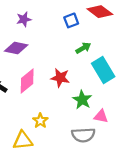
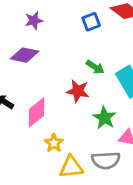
green arrow: (83, 48) -> (95, 67), moved, turned 64
pink diamond: (27, 81) -> (37, 112), moved
yellow triangle: (23, 140) -> (71, 167), moved

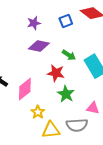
purple star: (34, 20) -> (34, 23), moved
purple diamond: (25, 55) -> (39, 46), moved
green star: (104, 118) -> (66, 94), moved

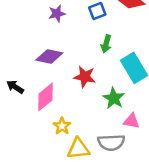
purple diamond: (39, 46) -> (49, 57), moved
green arrow: (69, 55) -> (106, 44), moved, turned 72
green star: (66, 94) -> (114, 98), moved

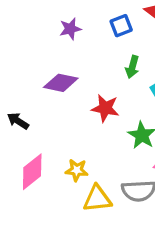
pink diamond: (46, 97) -> (32, 172), moved
yellow star: (62, 126) -> (77, 170), turned -30

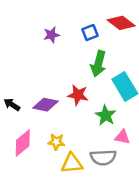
green arrow: (132, 67) -> (98, 64), size x1.5
purple diamond: (61, 83) -> (45, 105), moved

